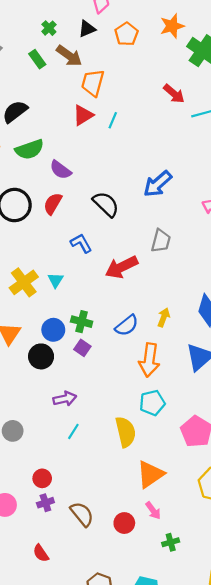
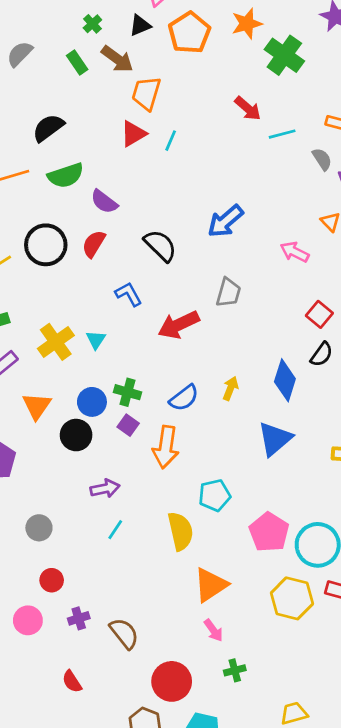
orange pentagon: (126, 34) -> (189, 33), size x1.4
orange arrow: (149, 360) -> (166, 447), moved
red circle: (42, 478) -> (52, 580), moved
red circle: (124, 523) -> (172, 681), moved, size x1.5

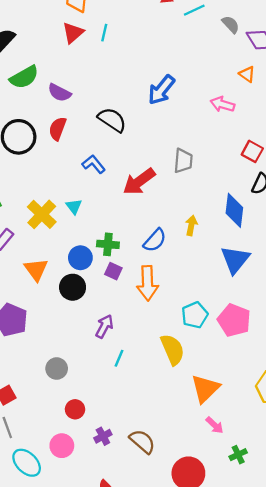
gray trapezoid: (228, 293) -> (183, 161), moved
purple arrow: (105, 489) -> (104, 326), turned -40
pink pentagon: (269, 532) -> (234, 320), moved

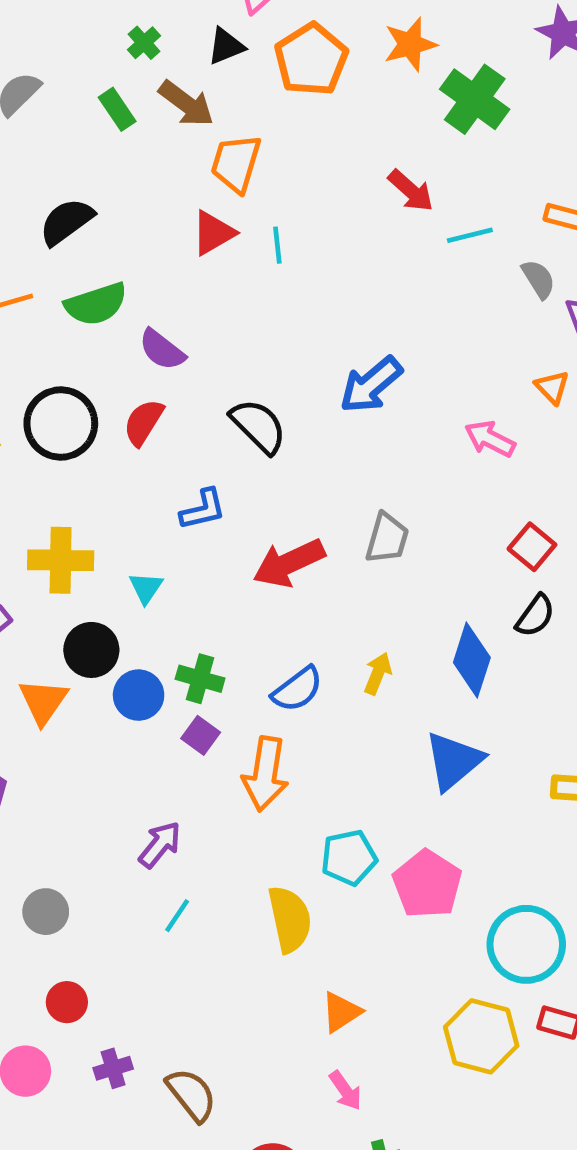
cyan line: (104, 33) -> (277, 245), turned -30
blue L-shape: (94, 164) -> (203, 509), turned 105
yellow cross: (42, 214) -> (61, 560), moved, turned 36
black circle: (73, 287) -> (91, 650), moved
orange triangle: (205, 389) -> (341, 1012), size x0.7

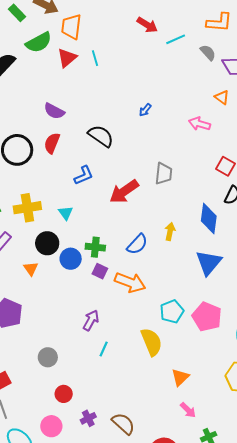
green semicircle: (96, 304) -> (39, 42), moved
blue arrow: (371, 385) -> (145, 110), size x0.5
orange triangle: (43, 701) -> (31, 269), size x0.7
orange arrow: (265, 774) -> (130, 282), turned -68

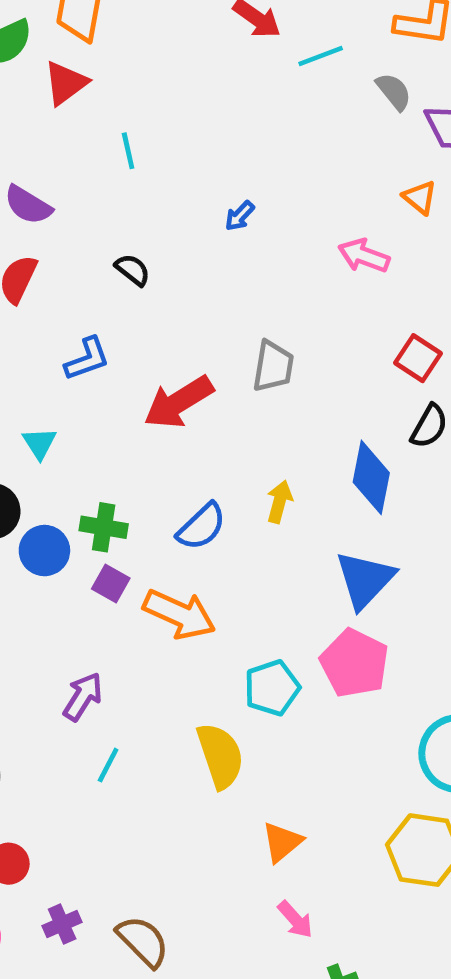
cyan line: (95, 58) -> (128, 151), moved
black semicircle: (101, 136) -> (133, 270), size x0.6
pink pentagon: (207, 317) -> (354, 663), moved

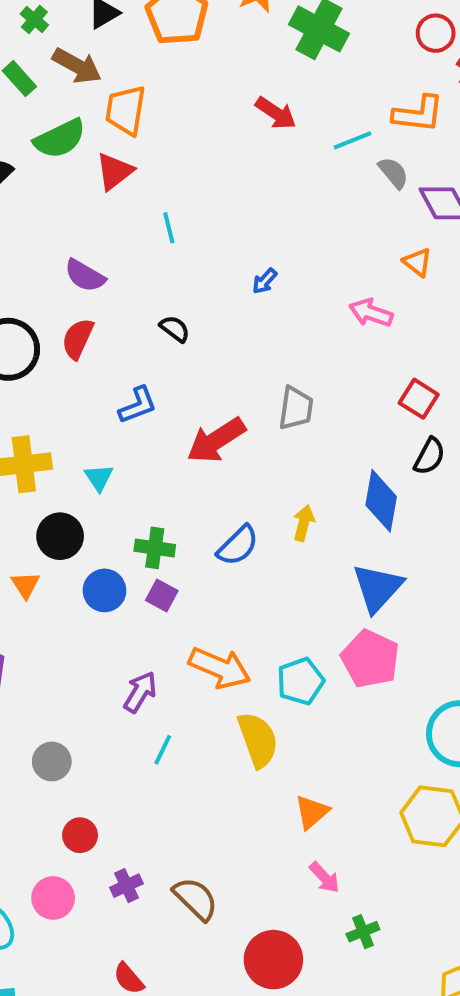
cyan line: (321, 56) -> (352, 140), moved
blue circle: (44, 551) -> (104, 590), moved
orange arrow: (179, 614) -> (220, 668), moved

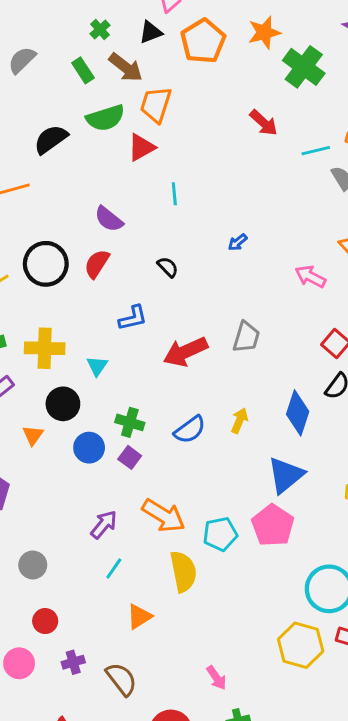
orange triangle: (312, 812) -> (139, 617), moved

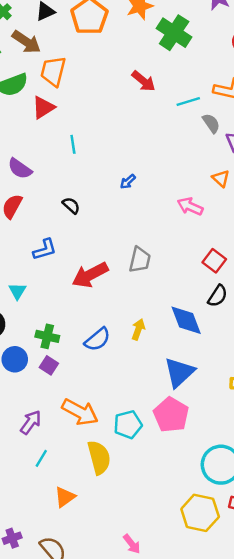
blue diamond: (298, 413) -> (186, 320), turned -36

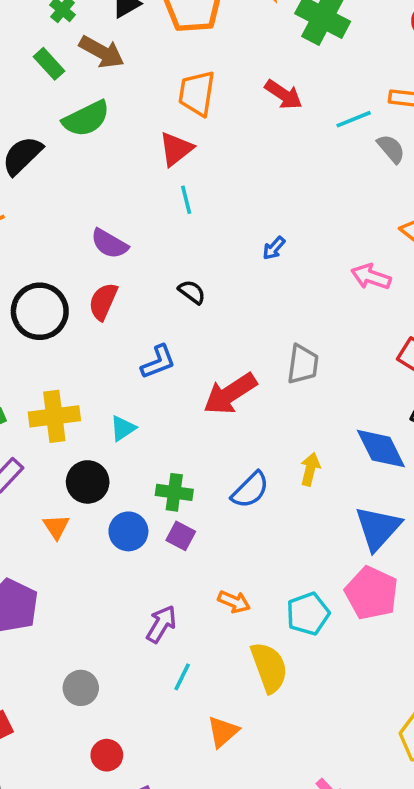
orange trapezoid: (53, 71) -> (197, 93), moved
red triangle: (43, 107) -> (176, 149), moved
cyan triangle: (17, 291) -> (123, 428), turned 30
orange arrow: (80, 412) -> (234, 602), size x0.6

